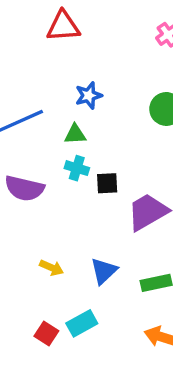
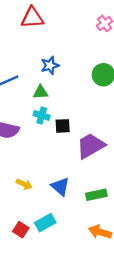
blue triangle: (104, 271) -> (60, 187), turned -36

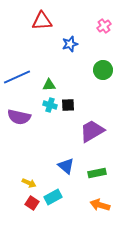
blue star: (50, 65) -> (70, 44), moved
black square: (63, 126) -> (68, 105), moved
yellow arrow: (24, 184) -> (29, 183), moved

